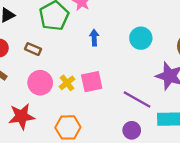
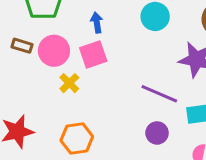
pink square: (92, 82) -> (93, 54), moved
pink circle: (40, 83) -> (54, 51), moved

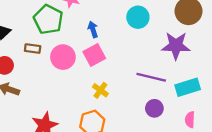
brown rectangle: (22, 46) -> (33, 49), moved
yellow cross: (69, 83) -> (100, 90), moved

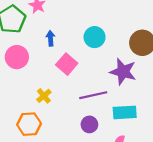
pink square: (94, 55) -> (67, 64), moved, turned -35
purple line: (151, 77) -> (93, 95), turned -40

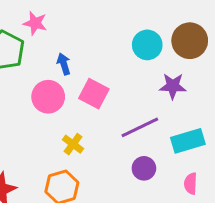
cyan circle: (95, 37) -> (147, 45), moved
pink circle: (17, 57) -> (48, 97), moved
purple star: (123, 72) -> (173, 86), size x0.7

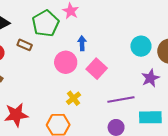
purple star: (173, 86) -> (150, 78), turned 30

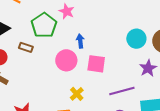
pink square: (97, 69) -> (96, 64), turned -30

